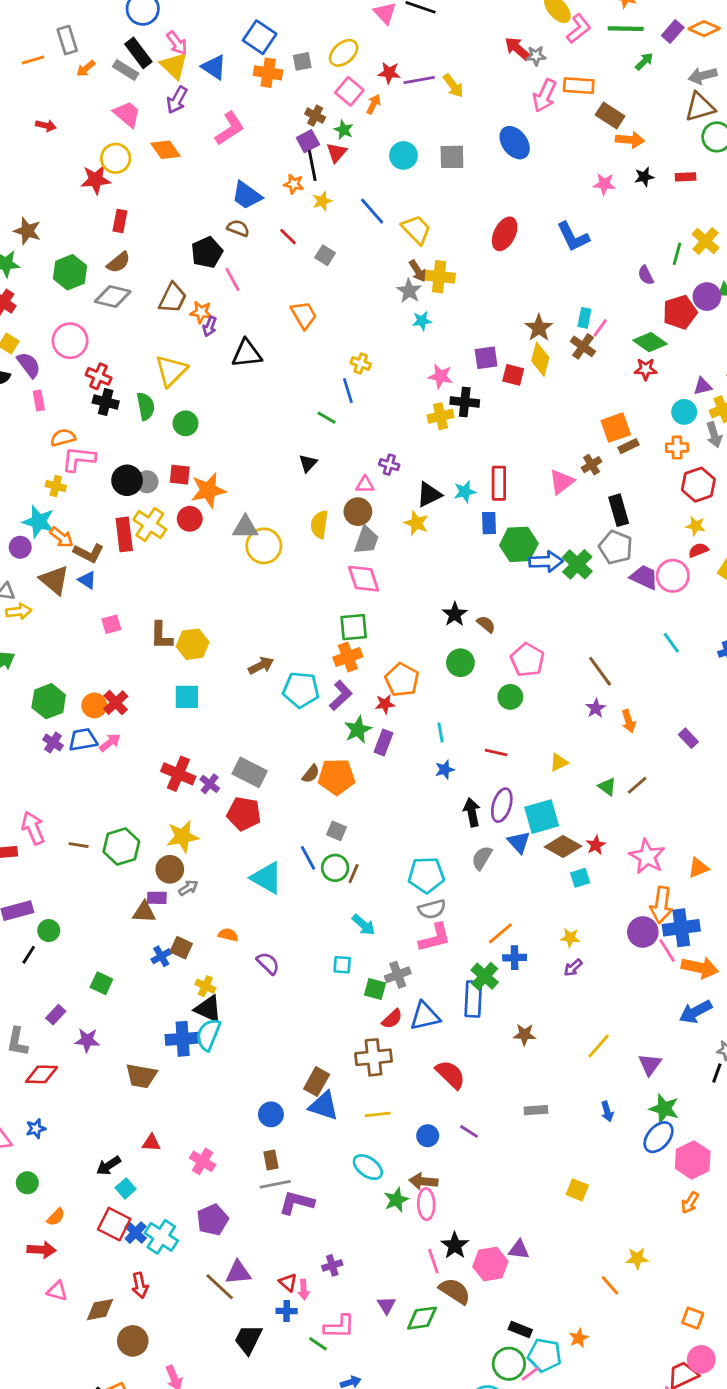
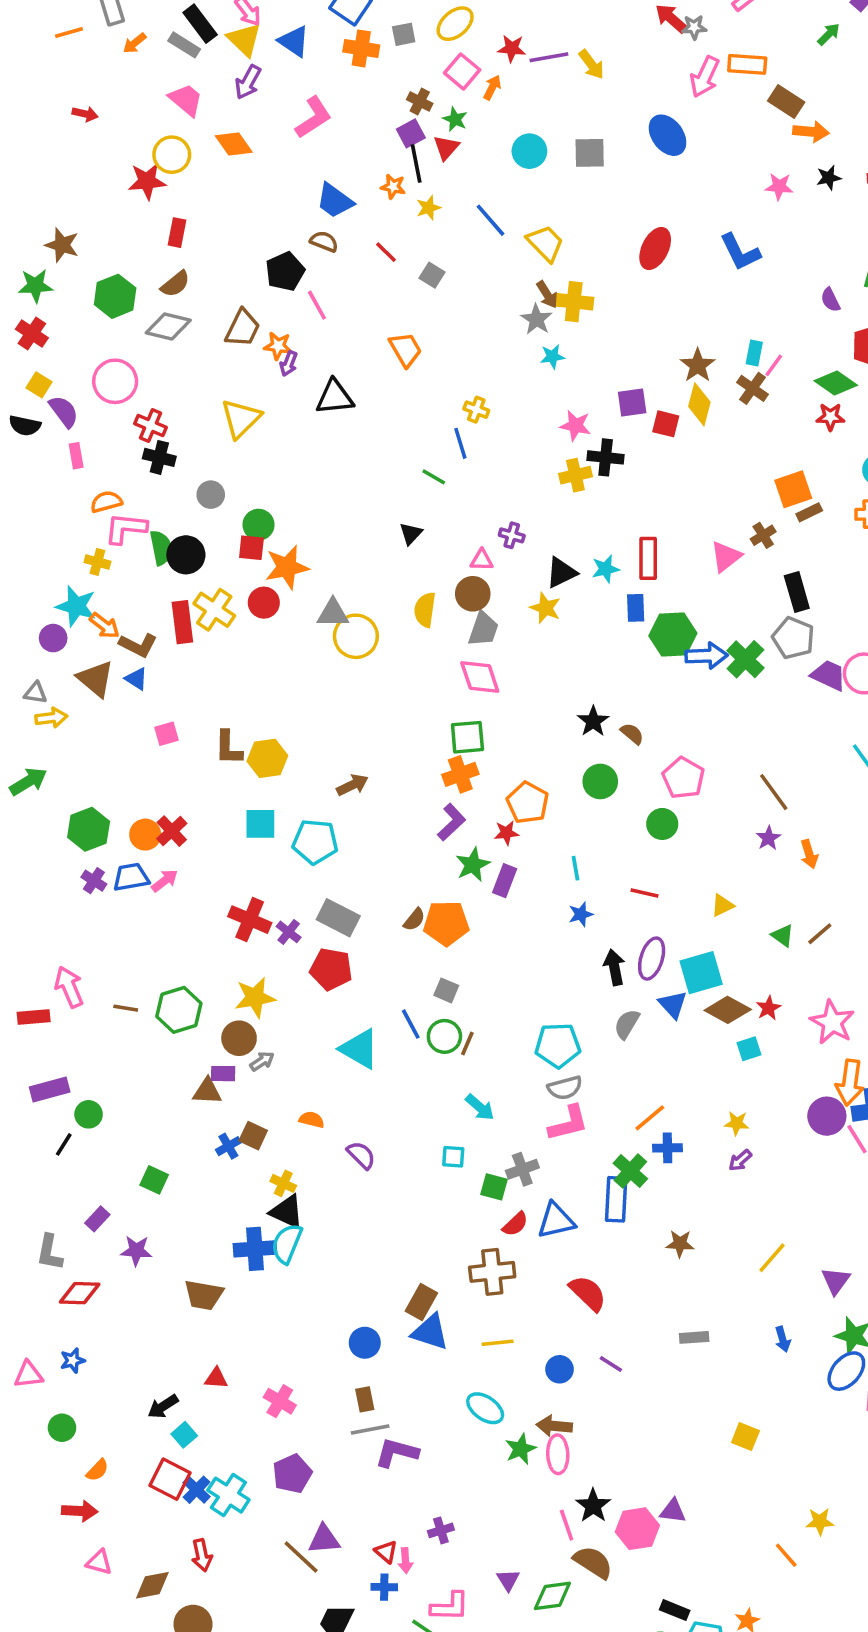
green semicircle: (146, 406) -> (161, 548), moved
green circle: (185, 423) -> (259, 525), moved
gray circle: (147, 482) -> (211, 495), moved
cyan pentagon: (301, 690) -> (315, 842), moved

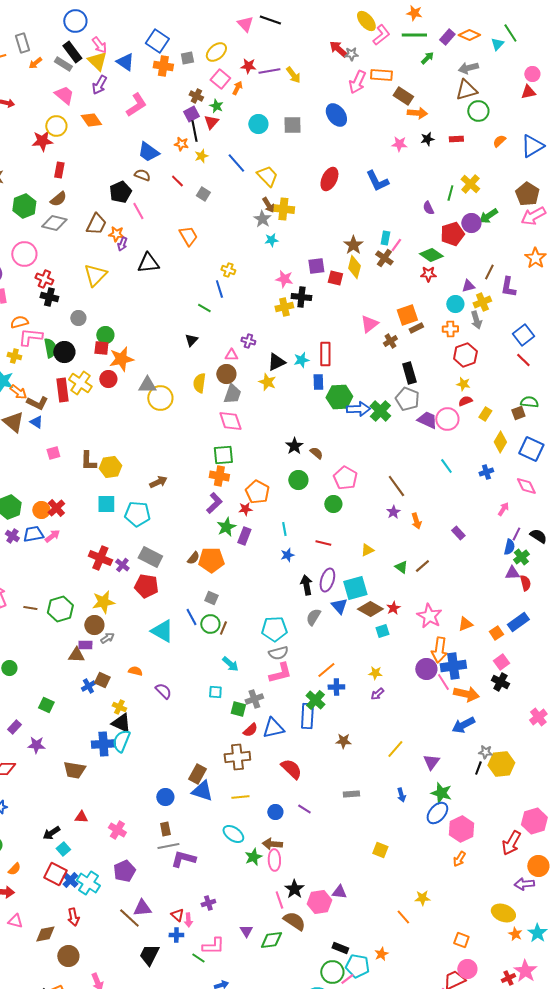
pink triangle: (726, 557) -> (369, 324), moved
orange cross: (460, 774) -> (219, 476), turned 30

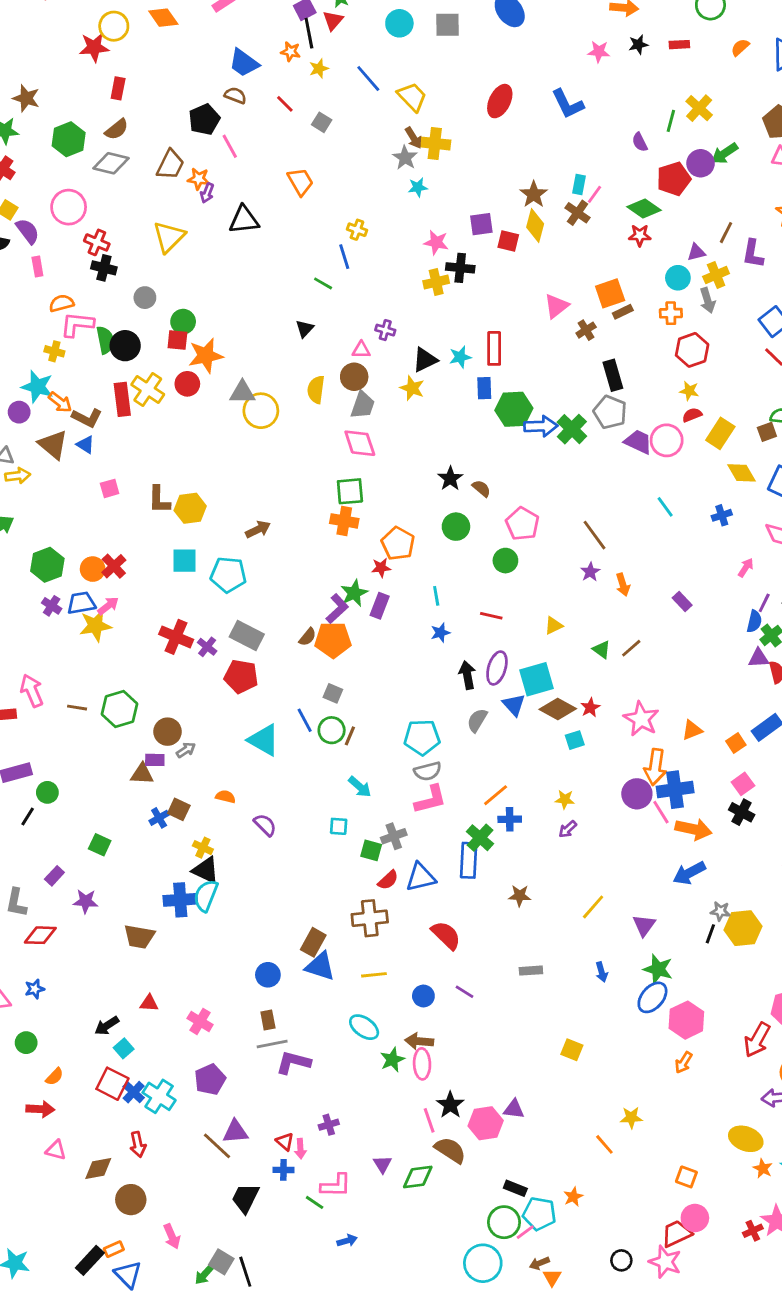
yellow rectangle: (485, 414) -> (720, 433), size x1.5
yellow diamond: (500, 442) -> (742, 473), turned -60
purple L-shape: (214, 503) -> (337, 609), moved
yellow star: (103, 602) -> (95, 626), moved

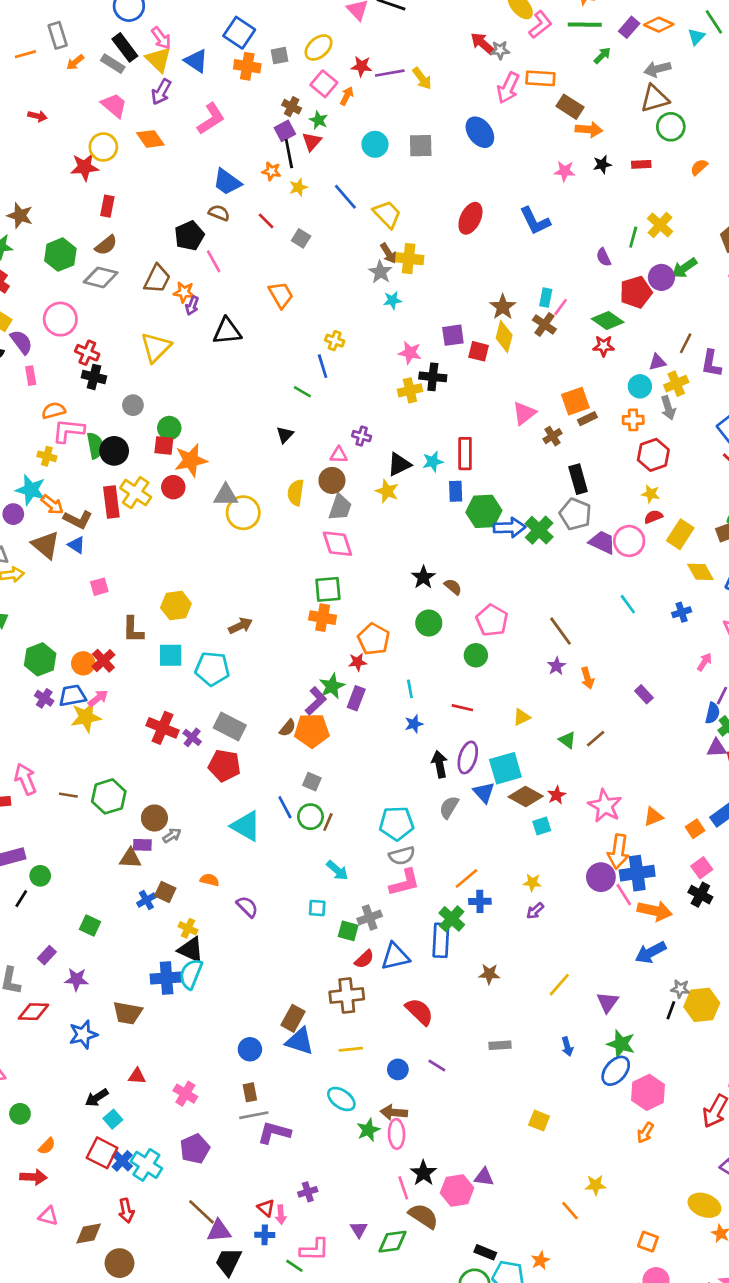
brown L-shape: (159, 500) -> (133, 630), moved
blue star: (35, 989) -> (83, 1034), moved, size x1.5
purple triangle: (235, 1132) -> (219, 1231), moved

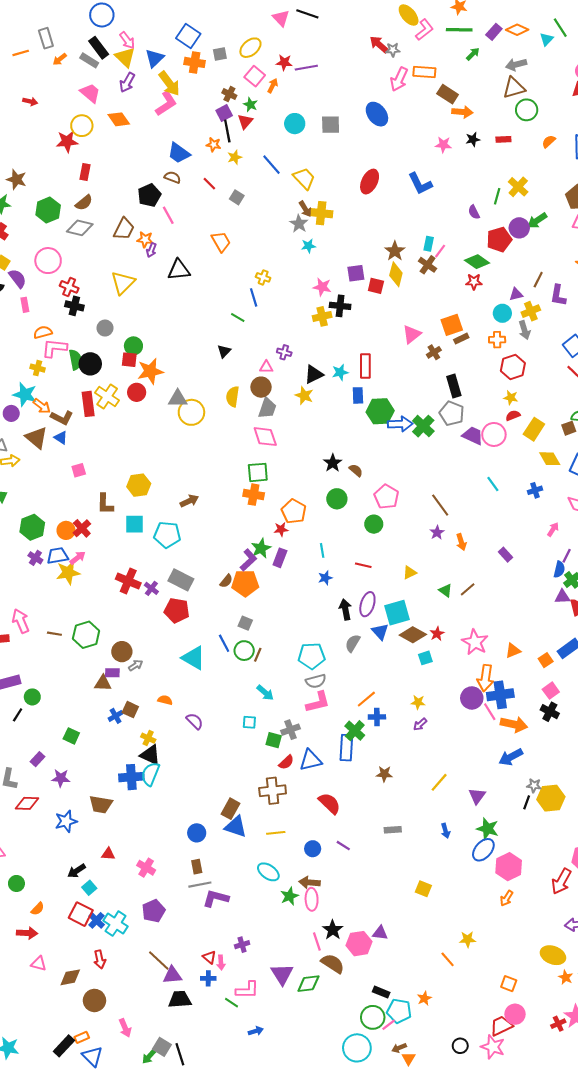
blue triangle: (196, 61) -> (155, 58), turned 42
yellow arrow: (422, 78) -> (169, 84), moved, size x1.4
purple triangle: (359, 1229) -> (282, 974), size x1.6
black trapezoid: (228, 1262) -> (180, 999), turned 60

